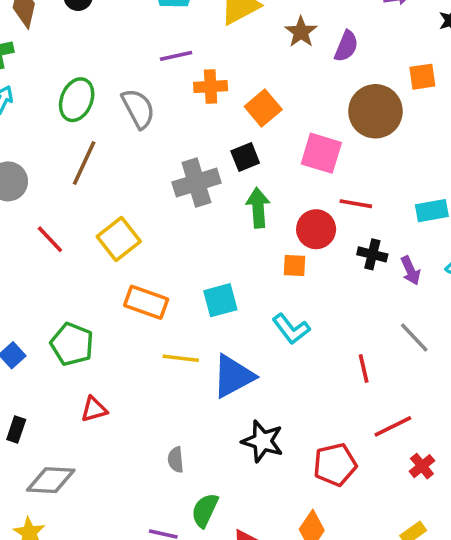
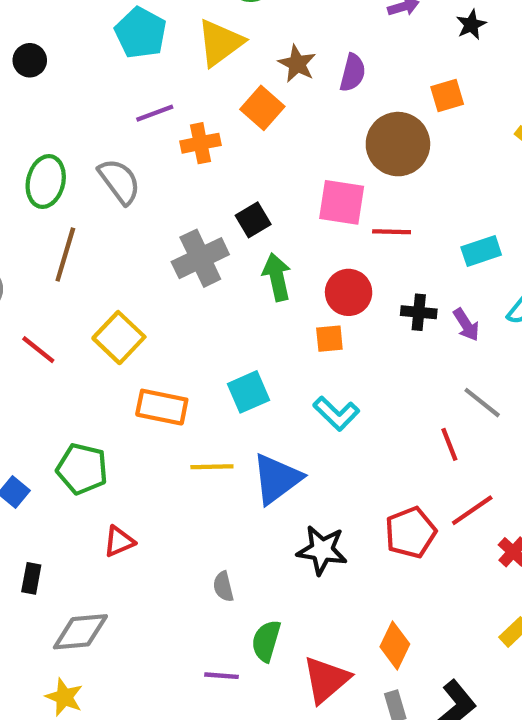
orange square: (263, 108) -> (262, 108), moved
red line: (356, 204) -> (392, 232), moved
red line: (364, 368) -> (449, 444), moved
red pentagon: (335, 465) -> (410, 533), moved

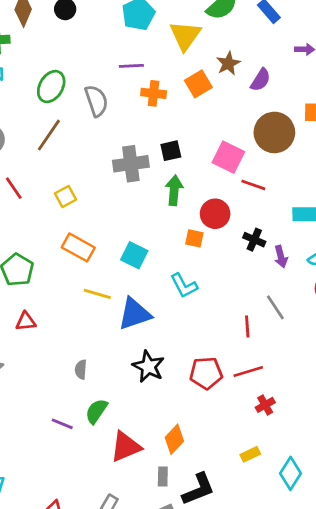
yellow triangle: (220, 43) -> (185, 36), turned -36
yellow square: (119, 338) -> (66, 196), size x0.7
cyan square: (248, 392) -> (134, 255), turned 32

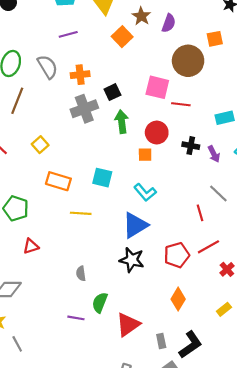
orange cross: (154, 93) -> (80, 75), moved
blue triangle: (135, 314) -> (135, 225), moved
orange diamond: (174, 439) -> (178, 299), moved

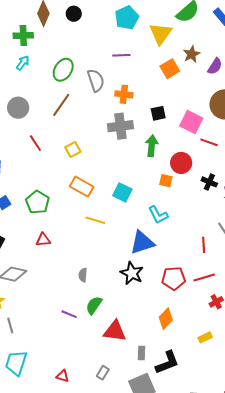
black square: (112, 92) -> (158, 113), moved
red triangle: (128, 325) -> (115, 331), turned 30

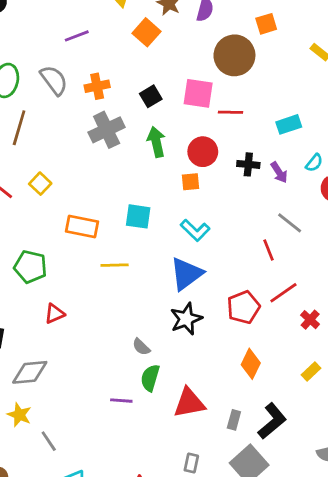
yellow square: (73, 149) -> (40, 184), moved
black star: (132, 273) -> (186, 319), turned -30
gray semicircle: (83, 275) -> (141, 347), moved, turned -32
gray rectangle: (142, 353) -> (234, 420), turned 32

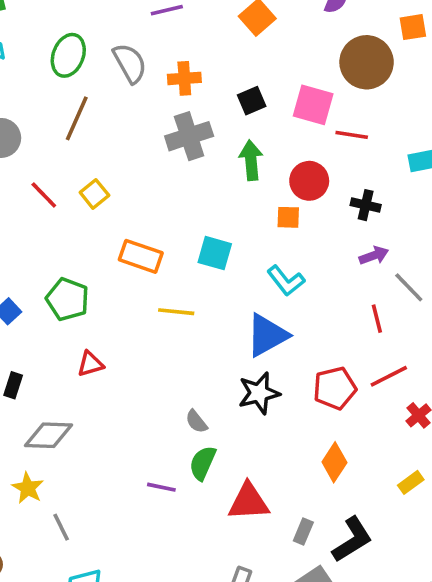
purple arrow: (279, 172) -> (374, 255), moved, turned -85

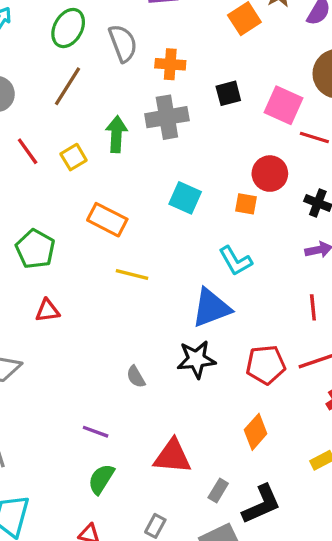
green arrow: (251, 160) -> (116, 134), moved
cyan square: (215, 253) -> (185, 198), moved
green semicircle: (203, 463) -> (101, 479), moved

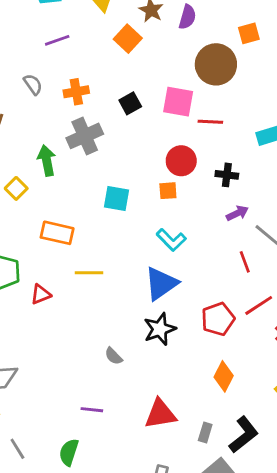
gray semicircle: (123, 43) -> (33, 84), size x0.7
red triangle: (47, 311) -> (41, 294), moved
green semicircle: (101, 479) -> (69, 452), moved

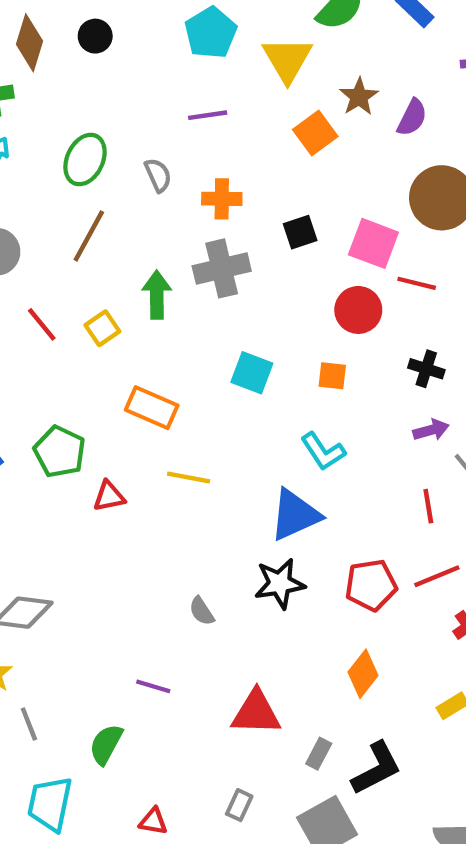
red circle: (181, 161) -> (358, 310), moved

